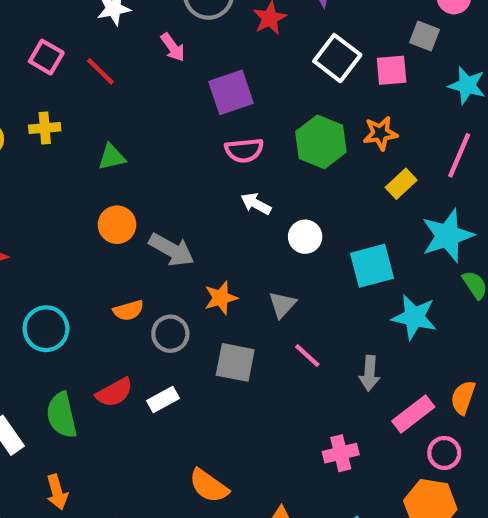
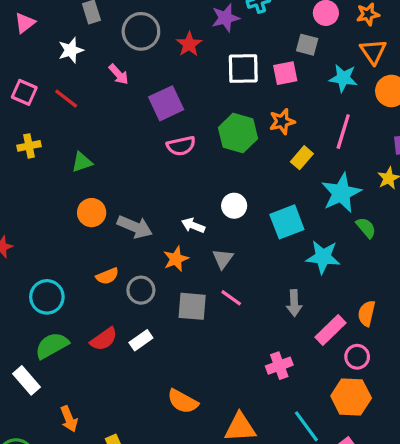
white square: (337, 58) -> (243, 69), turned -32
white arrow: (256, 204) -> (193, 225), moved
pink line: (307, 356) -> (231, 298), moved
green semicircle: (62, 415) -> (52, 346), moved, turned 80

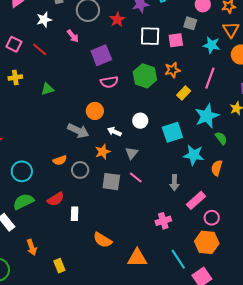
orange circle: (92, 213) -> (95, 111), moved
orange semicircle: (367, 313) -> (217, 168), moved
white rectangle: (141, 340) -> (75, 214), moved, turned -56

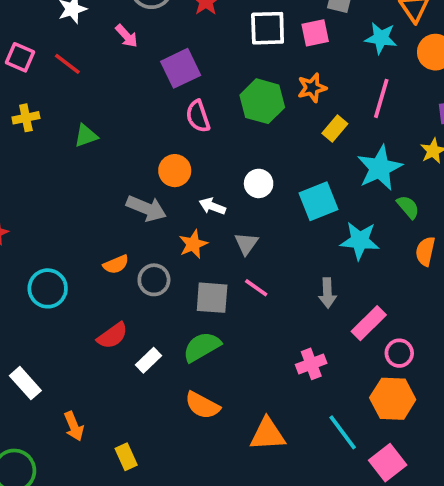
pink semicircle: (109, 82) -> (198, 116), turned 84
orange semicircle: (217, 168) -> (425, 251), moved
green semicircle: (23, 202) -> (202, 347), moved
white rectangle: (75, 214) -> (148, 360), turned 48

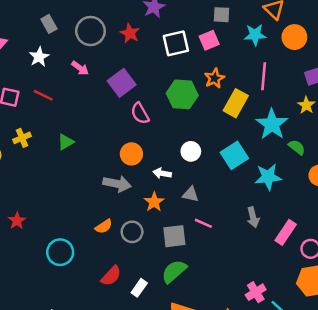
yellow rectangle: (335, 128) -> (236, 103), size x1.5
gray triangle: (246, 244) -> (191, 194), turned -42
pink cross: (311, 364) -> (256, 292), moved

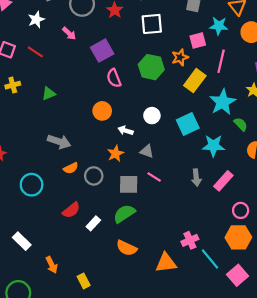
pink square: (209, 40) -> (198, 41), moved
gray arrow: (117, 184) -> (59, 142), moved
pink rectangle: (286, 232) -> (223, 181), moved

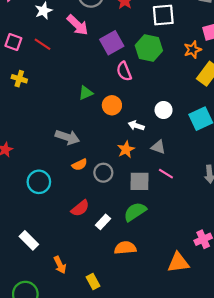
pink arrow: (69, 33) -> (78, 25), size x1.5
green hexagon: (151, 67) -> (149, 48), moved
yellow cross: (13, 85) -> (19, 79), turned 32
green triangle: (49, 93) -> (86, 93), moved
orange semicircle: (127, 248) -> (125, 248), moved, turned 150

